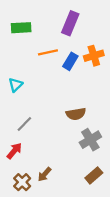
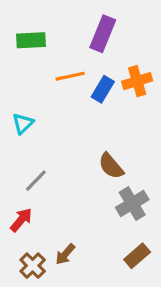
brown semicircle: (76, 114) -> (111, 166), turned 60

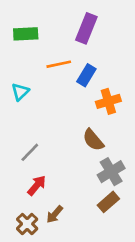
orange cross: (137, 81) -> (108, 101), moved
cyan triangle: (23, 124) -> (20, 92), moved
red arrow: (21, 220) -> (37, 185), moved
brown rectangle: (137, 256) -> (108, 202), moved

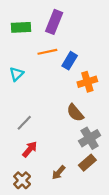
purple rectangle: (86, 28) -> (54, 22), moved
brown arrow: (55, 214) -> (59, 173), moved

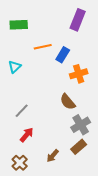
purple rectangle: (54, 22) -> (78, 20), moved

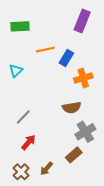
brown semicircle: (68, 102) -> (72, 108), turned -60
brown rectangle: (79, 147) -> (74, 155), moved
brown arrow: (53, 156) -> (46, 169), moved

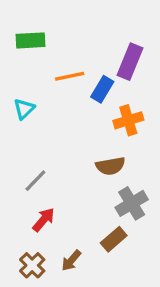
purple rectangle: (82, 21) -> (130, 62), moved

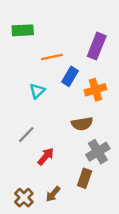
blue rectangle: (102, 89) -> (70, 76), moved
cyan triangle: (24, 109) -> (37, 91), moved
red arrow: (44, 220) -> (46, 156), moved
brown rectangle: (114, 239) -> (85, 178), turned -30

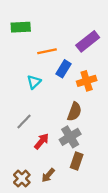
purple rectangle: (97, 46) -> (88, 41), turned 30
brown semicircle: (82, 124) -> (74, 112), turned -60
gray cross: (98, 152) -> (70, 137), moved

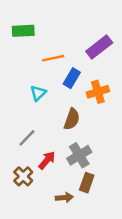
brown semicircle: (74, 112) -> (72, 119), moved
brown arrow: (48, 175) -> (64, 198), moved, turned -136
brown cross: (22, 179) -> (23, 176), moved

